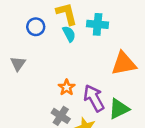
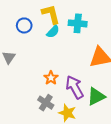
cyan semicircle: (69, 34) -> (53, 32), turned 72

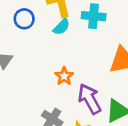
orange star: (51, 78) -> (64, 76), moved

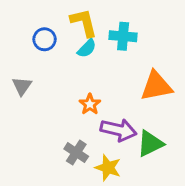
purple arrow: (90, 99) -> (119, 130), turned 132

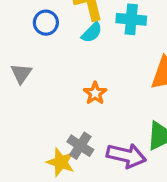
purple arrow: (119, 130) -> (126, 156), moved
yellow star: (108, 168) -> (61, 162), moved

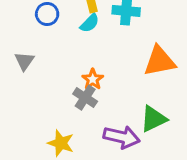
gray cross: (80, 146) -> (85, 98), moved

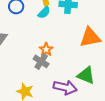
green triangle: (153, 119) -> (86, 75), turned 48

